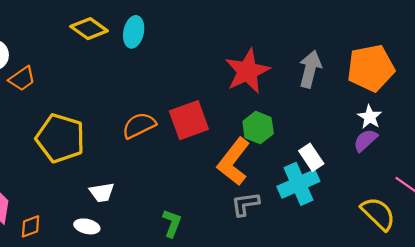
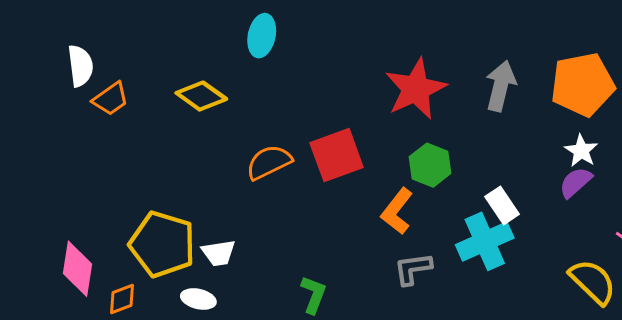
yellow diamond: (89, 29) -> (201, 96), moved
yellow pentagon: (60, 138) -> (162, 244), moved
orange L-shape: (234, 162) -> (397, 211), size x0.7

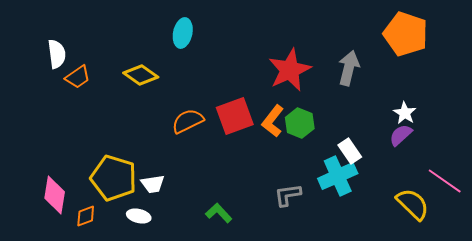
orange pentagon: (583, 85) -> (406, 34), moved, turned 30
orange L-shape: (397, 211) -> (273, 121), moved
green L-shape: (314, 295) -> (219, 213), turned -64

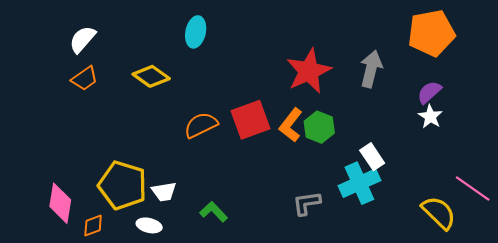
orange pentagon: (406, 34) -> (431, 33), turned -30
white semicircle: (57, 54) -> (82, 39), moved, turned -132
purple semicircle: (401, 135) -> (429, 92), moved
green L-shape: (219, 213) -> (214, 212), moved

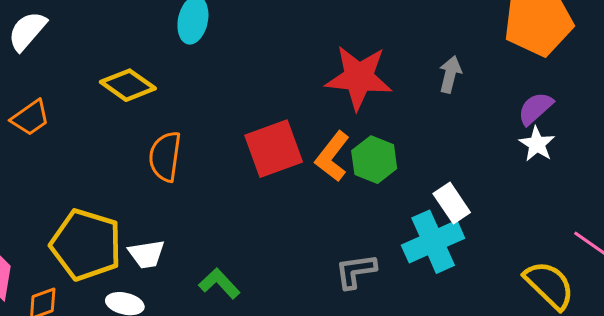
gray arrow: (371, 69) -> (450, 74), size x0.7
red star: (309, 71) -> (359, 77), turned 30
orange trapezoid: (85, 78) -> (30, 118), moved
orange semicircle: (201, 125) -> (165, 156), moved, turned -56

